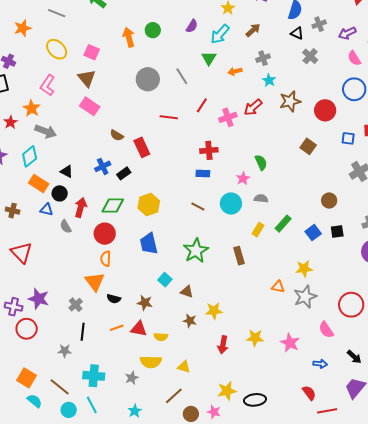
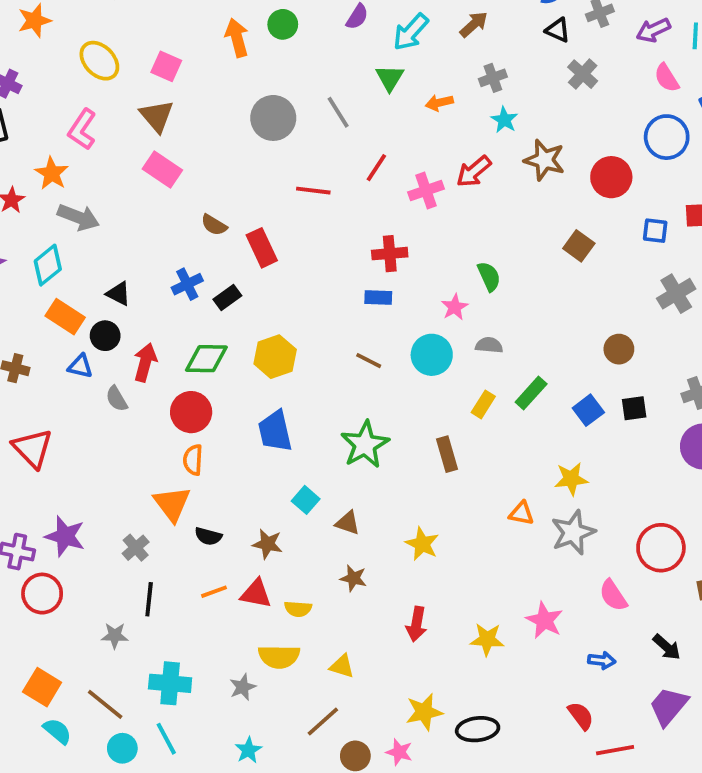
brown star: (290, 101) -> (544, 160), turned 30
yellow star: (214, 311) -> (422, 544), moved, turned 30
yellow star: (255, 338) -> (487, 639), moved

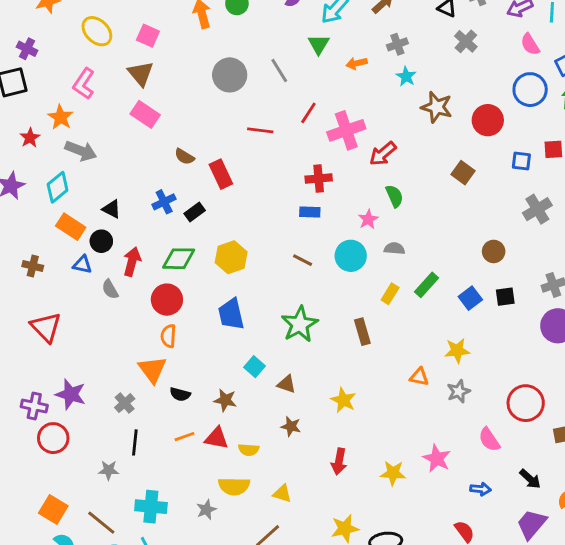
red arrow: (474, 171) -> (383, 154), moved
pink cross: (426, 191) -> (346, 130), size x1.4
gray star: (573, 532) -> (459, 391), size x0.7

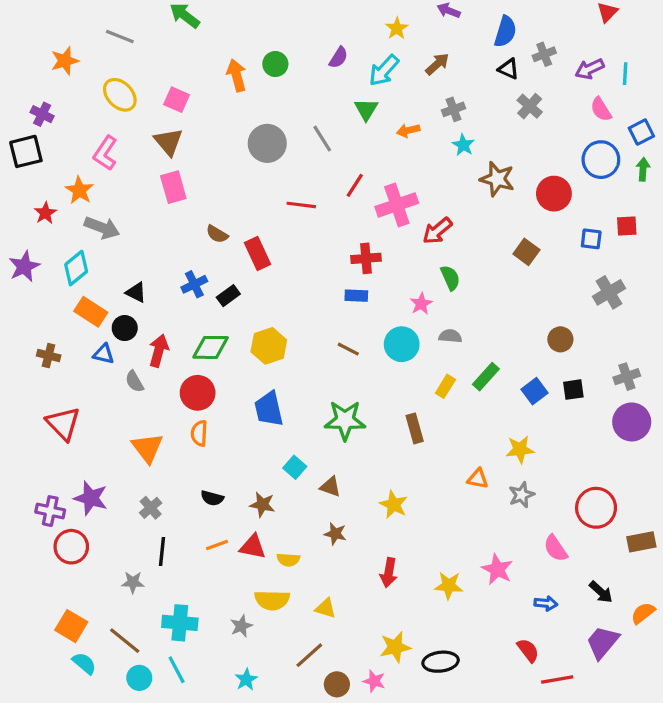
pink rectangle: (145, 114) -> (173, 187), turned 40
green star: (300, 324) -> (345, 420), turned 30
orange triangle: (152, 370) -> (147, 448), moved

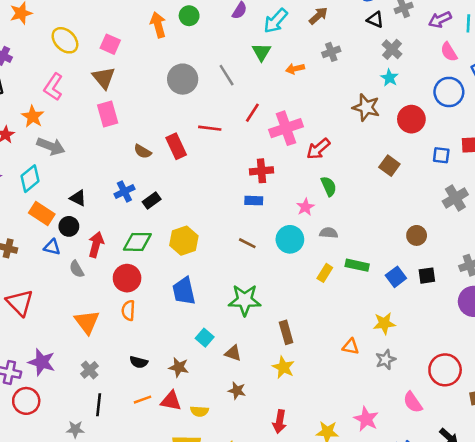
cyan star: (463, 145) -> (389, 78), moved
red rectangle: (258, 254) -> (176, 146), moved
green rectangle: (486, 377) -> (357, 265), turned 60
brown rectangle: (415, 428) -> (286, 332), moved

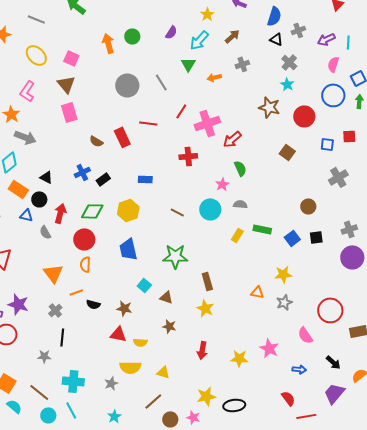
pink semicircle: (449, 52) -> (333, 64), turned 49
blue rectangle: (254, 201) -> (145, 179), moved
orange line: (143, 400) -> (76, 292), moved

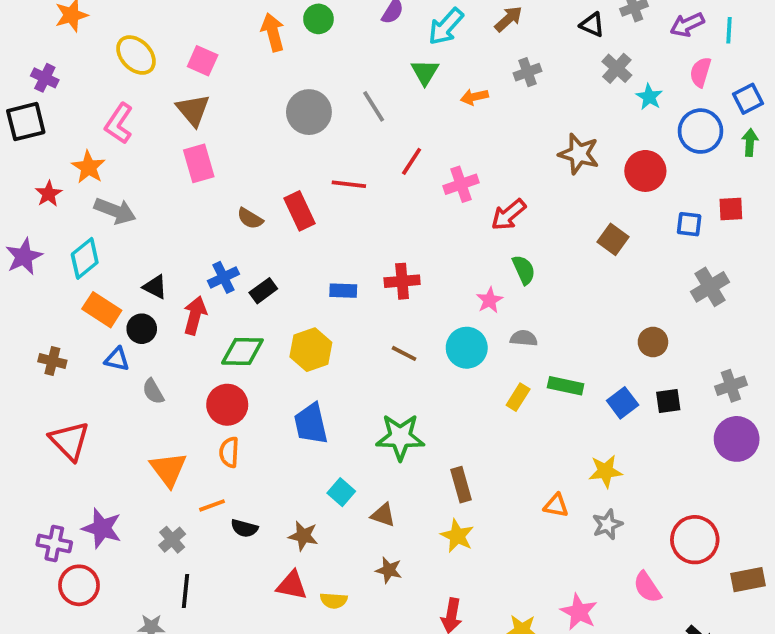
cyan star: (287, 84) -> (649, 97), moved
pink cross: (207, 123) -> (461, 184), size x0.7
red cross: (188, 156) -> (402, 281), moved
red arrow: (60, 213) -> (195, 315), moved

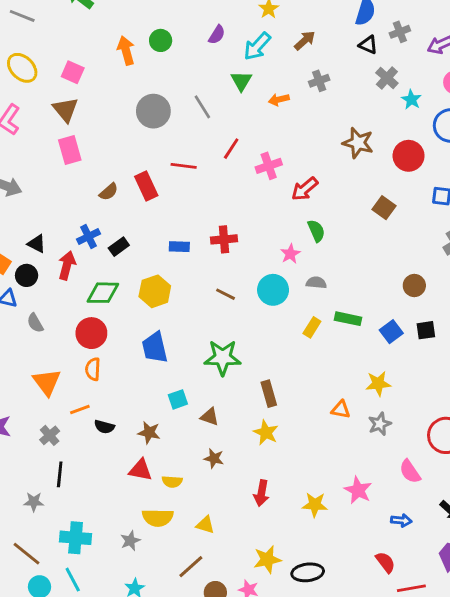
brown semicircle: (250, 218) -> (109, 192), turned -72
cyan square: (341, 492) -> (178, 399), turned 30

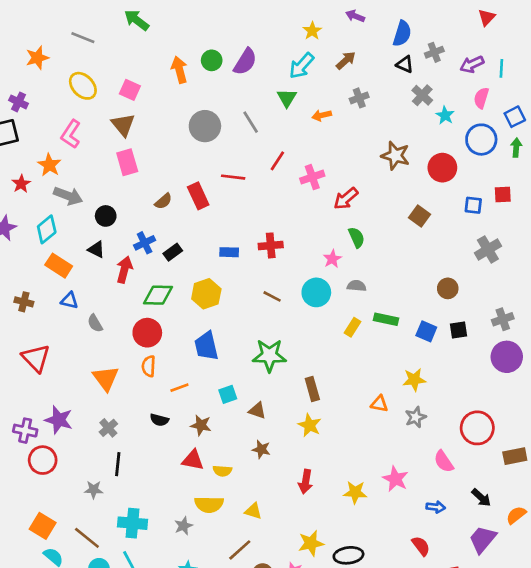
purple semicircle: (217, 35) -> (245, 62), moved, size x1.5
black circle: (27, 275) -> (106, 216), moved
blue square: (391, 332) -> (426, 331), turned -30
orange line: (80, 409) -> (179, 388), moved

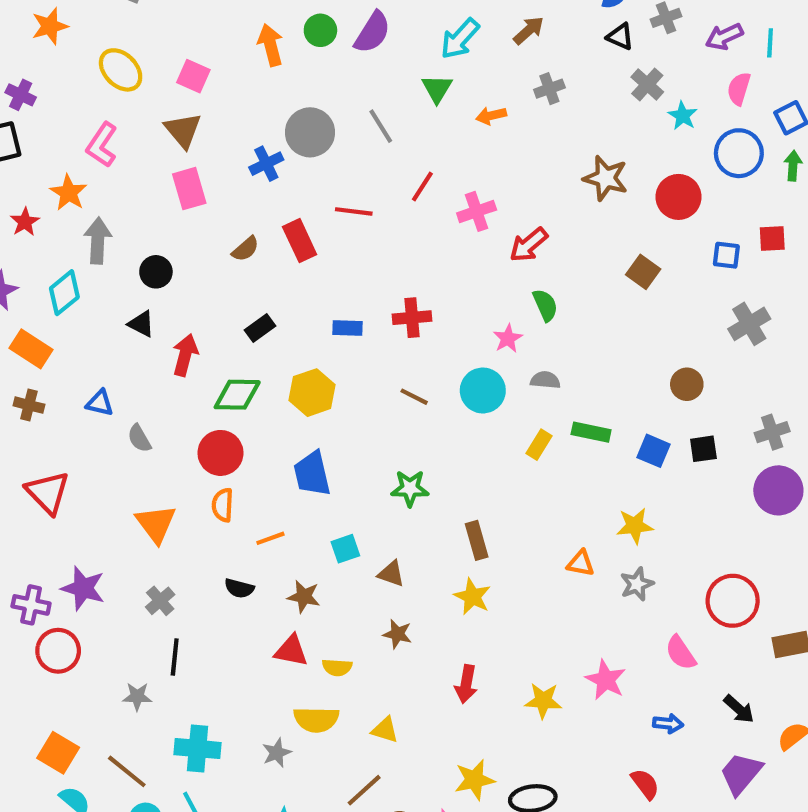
gray arrow: (68, 196) -> (98, 241), turned -108
blue cross: (145, 243) -> (266, 164), moved
orange rectangle: (59, 266) -> (31, 349), moved
green star: (269, 355) -> (410, 488), size x0.7

